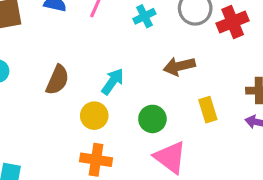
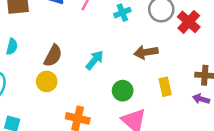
red cross: (233, 22) -> (189, 22), turned -30
yellow circle: (94, 116) -> (47, 81), moved

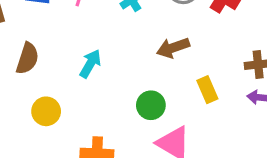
brown semicircle: (53, 56) -> (27, 58), moved
cyan arrow: (95, 60) -> (90, 64), moved

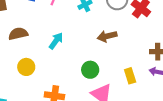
brown semicircle: (27, 58) -> (18, 34), turned -126
yellow rectangle: (207, 90) -> (130, 76), moved

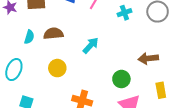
brown arrow: (107, 36) -> (148, 58), moved

